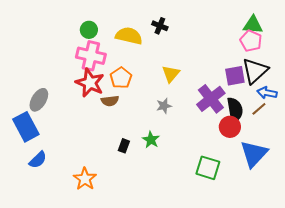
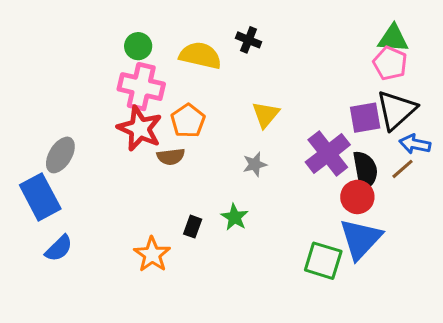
blue triangle: (254, 154) -> (360, 239), moved
orange star: (85, 179) -> (152, 254), moved

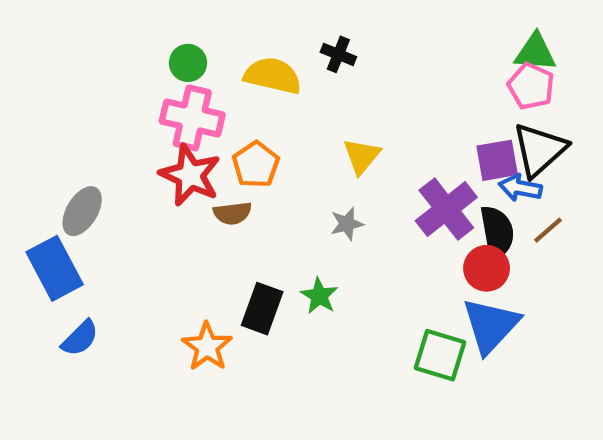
blue arrow: (415, 144) -> (520, 188), moved
black rectangle: (193, 227) -> (262, 309), size x1.6

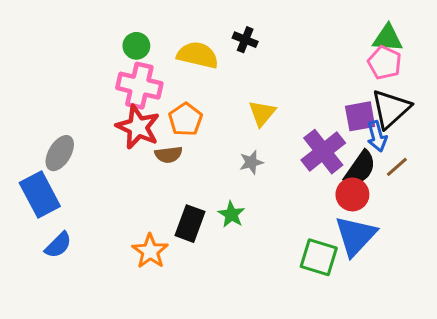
blue arrow: (520, 188) -> (377, 136), turned -116
black semicircle: (497, 232) -> (360, 168), turned 45

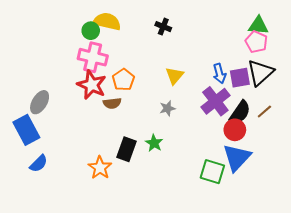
yellow semicircle: (198, 55) -> (107, 21), moved
blue arrow: (377, 136) -> (219, 74), moved

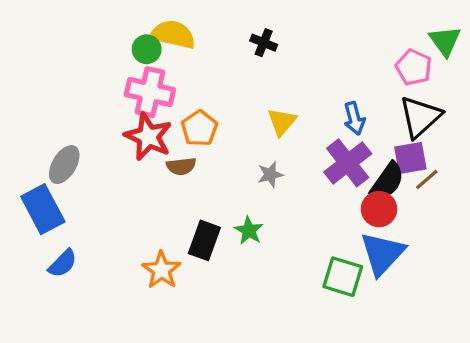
green triangle: (258, 26) -> (445, 41), moved, turned 50
purple square: (240, 78) -> (410, 158), moved

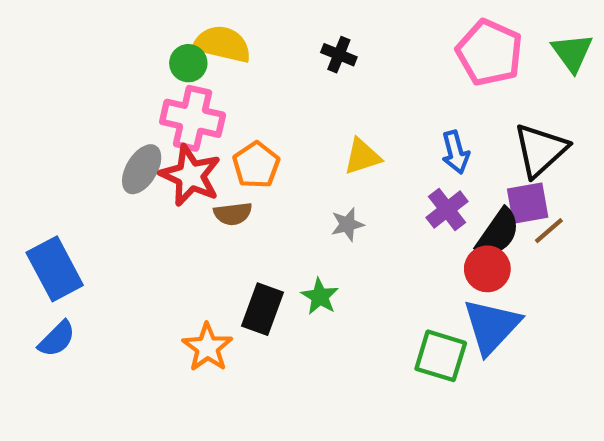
pink pentagon: (414, 67) -> (489, 53), moved, size x1.4
yellow triangle: (282, 122) -> (362, 156), turned 32
purple cross: (348, 163) -> (447, 209), size x0.7
gray ellipse: (64, 165) -> (142, 169), moved
blue semicircle: (63, 263) -> (57, 339), moved

